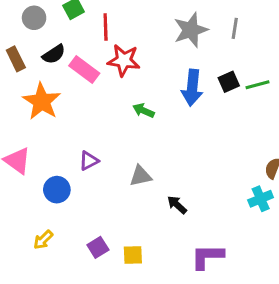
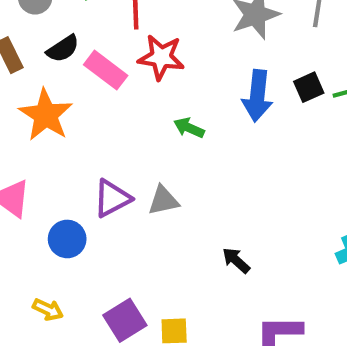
purple triangle: (89, 161) -> (112, 198), size x1.4
gray triangle: (140, 176) -> (163, 200), moved
yellow arrow: (43, 240) -> (48, 310), turned -110
purple square: (98, 247) -> (125, 320), size x1.4

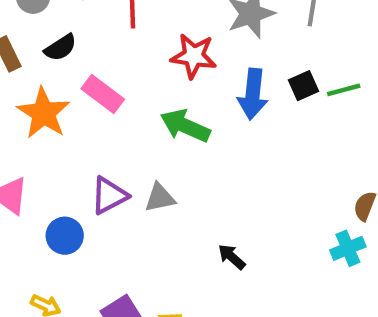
red star: (161, 57) -> (194, 56), moved
pink rectangle: (106, 70) -> (103, 94), moved
green arrow: (189, 128) -> (185, 126), size x1.6

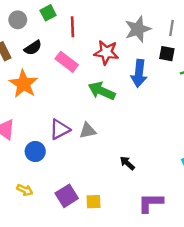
black square: (303, 86) -> (167, 54), moved, turned 35
pink rectangle: (103, 94) -> (67, 62), moved

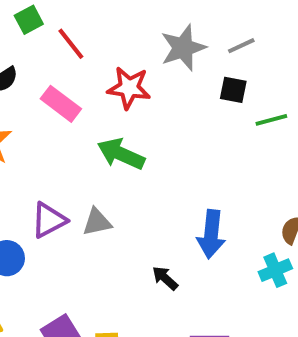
red line: (73, 27) -> (71, 44), turned -36
gray line: (172, 28) -> (241, 46), turned 56
blue arrow: (139, 73) -> (211, 234), moved

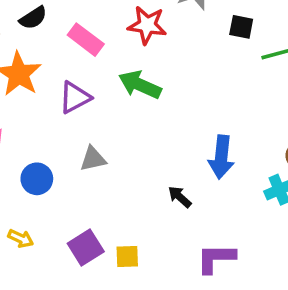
purple triangle: (49, 220) -> (75, 97), moved
gray triangle: (97, 222) -> (93, 159), moved

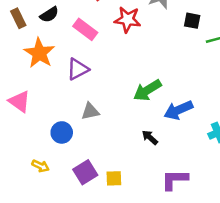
green arrow: (140, 85) -> (147, 90), moved, turned -56
blue arrow: (221, 157) -> (178, 110), turned 60
blue circle: (37, 179) -> (62, 132), moved

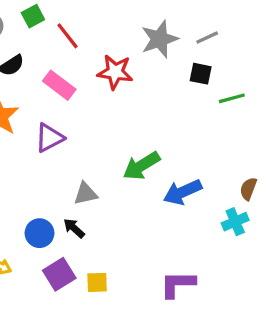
gray triangle: (90, 111) -> (86, 194), moved
blue circle: (62, 132) -> (39, 233), moved
black arrow: (150, 137) -> (74, 228), moved

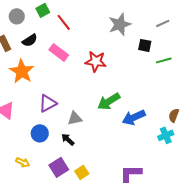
gray line: (207, 37) -> (163, 23), moved
red star: (115, 72) -> (96, 61), moved
purple triangle: (49, 138) -> (48, 103), moved
blue circle: (39, 233) -> (40, 133), moved
yellow square: (97, 282) -> (82, 172), turned -32

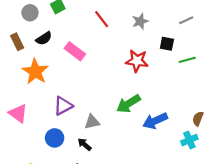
red line: (64, 22) -> (102, 19), moved
gray star: (120, 24) -> (140, 21), size x0.7
red star: (96, 61) -> (137, 61), moved

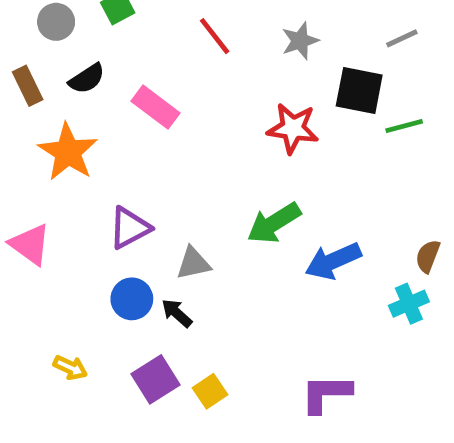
black square: (167, 44) -> (359, 90), size x1.5
blue circle: (55, 138) -> (132, 299), moved

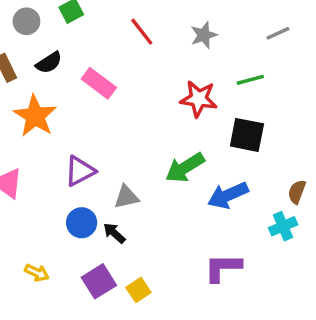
black square: (359, 90) -> (247, 135), moved
green line: (404, 126) -> (250, 80), moved
purple L-shape: (326, 394) -> (223, 268), moved

